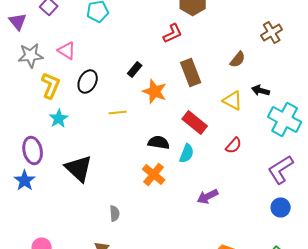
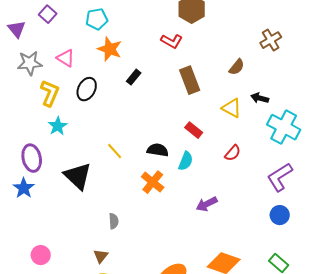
red L-shape: (173, 33) -> (172, 41), turned 55
orange star: (155, 91) -> (110, 49), moved
yellow line: (118, 112) -> (115, 151), moved, turned 54
red rectangle: (195, 122) -> (194, 130), size x0.7

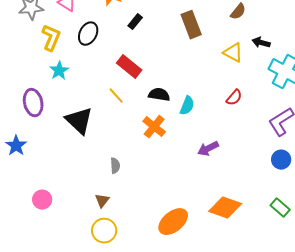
red rectangle: (194, 130) -> (129, 67), moved, size x1.4
blue star: (24, 188) -> (16, 146), moved

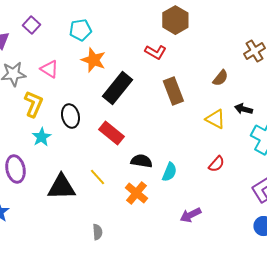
black rectangle: (135, 22) -> (117, 88), size x2.0
black ellipse: (88, 34) -> (70, 116), moved, turned -40
yellow line: (116, 96) -> (97, 177), moved
black triangle: (79, 121) -> (61, 187), turned -44

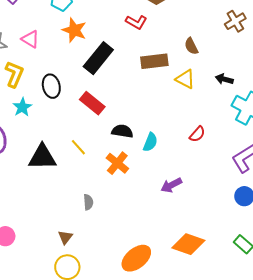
brown semicircle: (220, 78) -> (191, 46), moved, turned 114
brown rectangle: (173, 91) -> (154, 61), turned -76
yellow triangle: (215, 119) -> (185, 79), moved
gray semicircle: (97, 232) -> (88, 202), moved

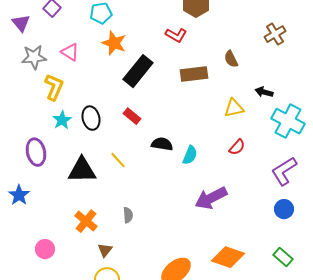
yellow triangle: (185, 79) -> (234, 108), moved, turned -40
black ellipse: (51, 86) -> (91, 118), moved
red rectangle: (92, 103) -> (132, 116), size x0.7
orange cross: (117, 163) -> (86, 221), moved
purple arrow: (171, 185) -> (211, 198), size x1.5

